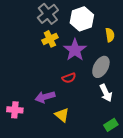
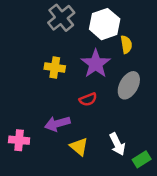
yellow semicircle: (110, 35) -> (126, 45), moved
yellow cross: (50, 39) -> (55, 67), moved, turned 35
white arrow: (106, 93) -> (117, 144), moved

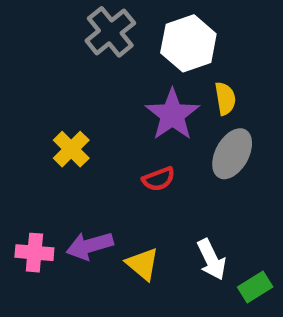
yellow semicircle: (126, 45) -> (225, 99), moved
yellow cross: (55, 67) -> (71, 149), moved, turned 36
purple arrow: (57, 124) -> (90, 246), moved

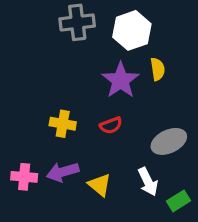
gray cross: (110, 32) -> (77, 22), turned 32
yellow cross: (71, 149) -> (63, 124), moved, turned -35
gray ellipse: (232, 154) -> (169, 141), moved, turned 36

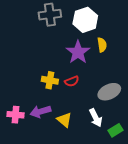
yellow cross: (63, 124) -> (50, 80), moved

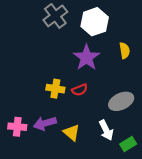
gray cross: (50, 15) -> (55, 16), turned -30
yellow semicircle: (102, 45) -> (125, 51), moved

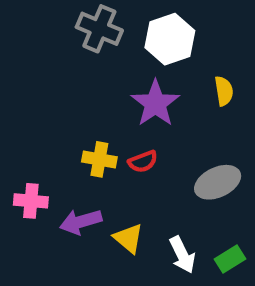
gray cross: (55, 16) -> (99, 29), turned -30
pink cross: (17, 127) -> (31, 201), moved
white arrow: (106, 130) -> (182, 255), moved

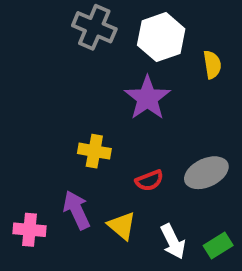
yellow semicircle: (224, 91) -> (212, 65), moved
red semicircle: (143, 162) -> (149, 181), moved
pink cross: (31, 201) -> (29, 230), moved
purple arrow: (81, 222) -> (77, 210), turned 81

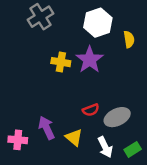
gray cross: (94, 27) -> (41, 17), moved, turned 35
yellow cross: (94, 151) -> (61, 62), moved
gray ellipse: (206, 173) -> (117, 117), moved

